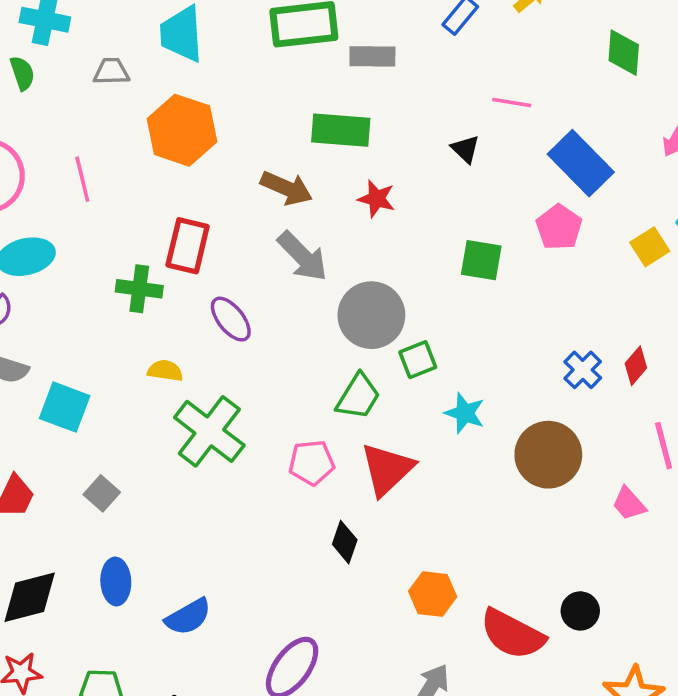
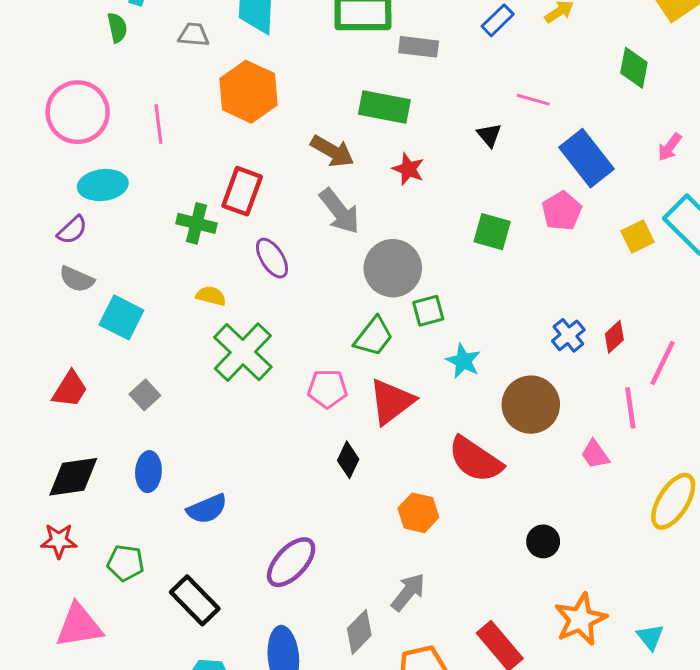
red semicircle: (512, 634) -> (475, 459), moved

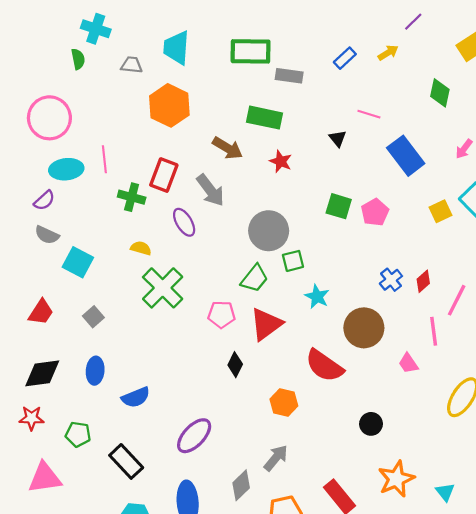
pink line: (158, 124) -> (104, 159), moved
gray arrow: (339, 211) -> (210, 190), moved
pink pentagon: (562, 211) -> (375, 212), moved

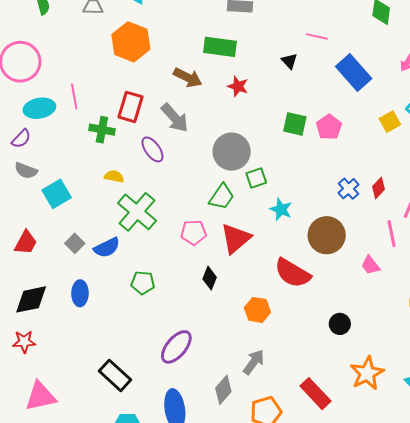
cyan square: (78, 262) -> (57, 194), turned 36
blue semicircle: (136, 397) -> (107, 248), moved
green pentagon: (78, 434) -> (143, 283), moved

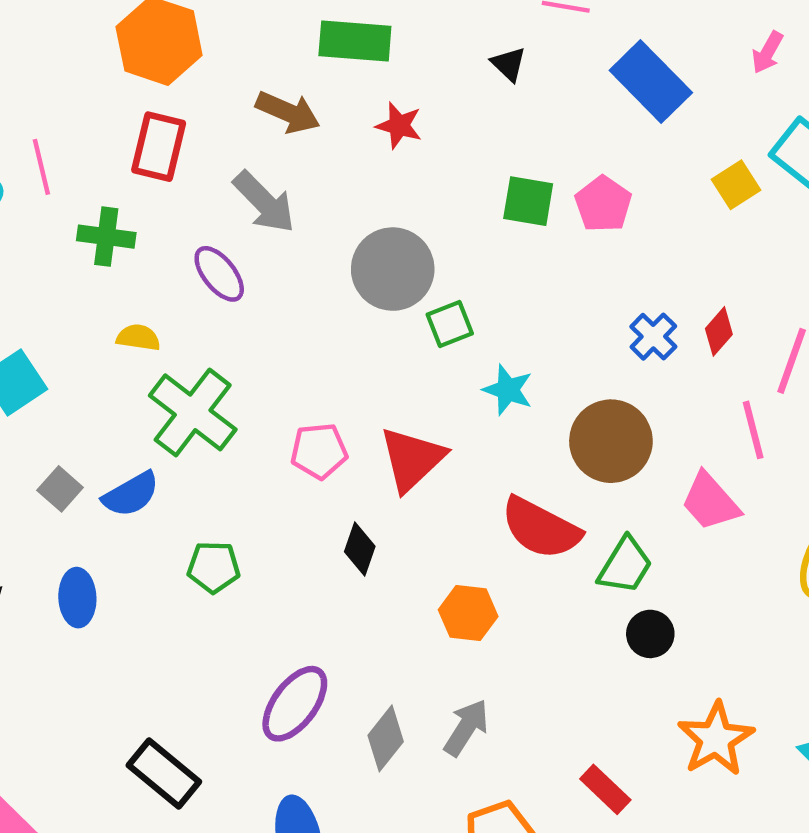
red rectangle: (130, 107) -> (159, 147), moved
green trapezoid: (222, 197) -> (625, 565), moved
pink trapezoid: (370, 265) -> (710, 502), size x1.4
gray diamond: (223, 390) -> (386, 738), moved
red rectangle: (315, 394) -> (605, 789), size x0.7

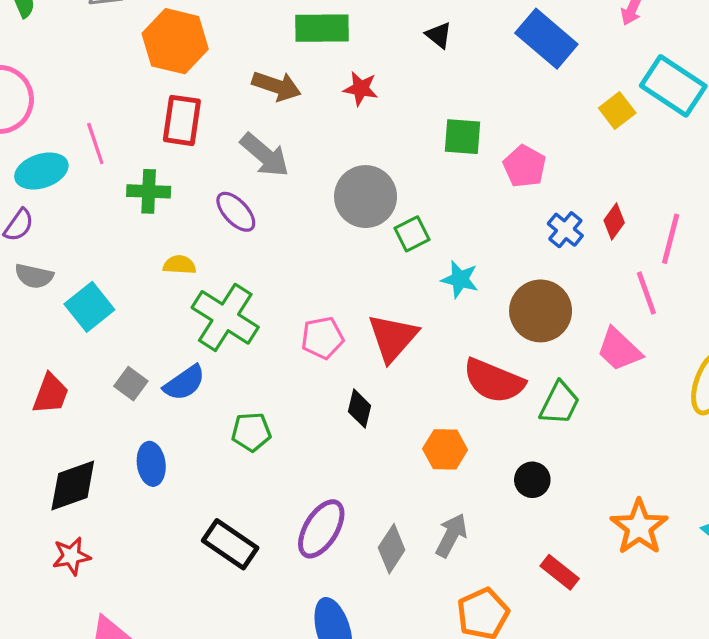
pink pentagon: (603, 204) -> (524, 166), moved
black circle: (650, 634) -> (532, 480), moved
black rectangle: (164, 773) -> (230, 544), moved

